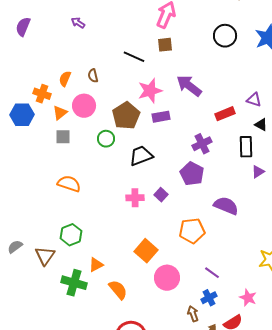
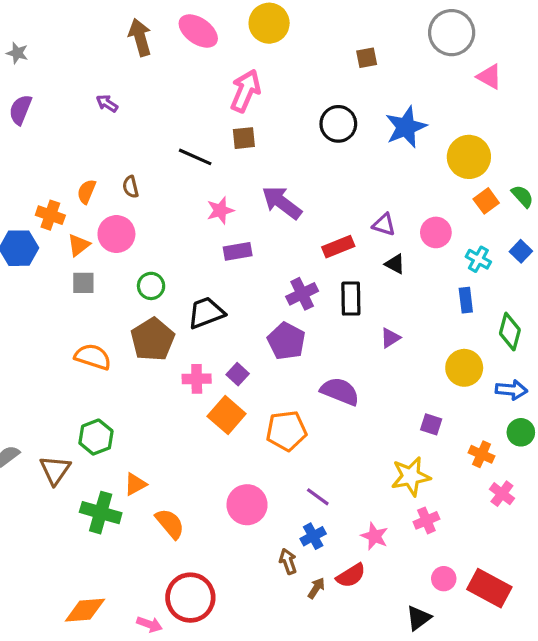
pink star: (150, 91) -> (220, 210), size x0.7
brown pentagon: (126, 116) -> (153, 339), moved
black rectangle: (246, 147) -> (351, 299), moved
orange square: (146, 251) -> (227, 415), moved

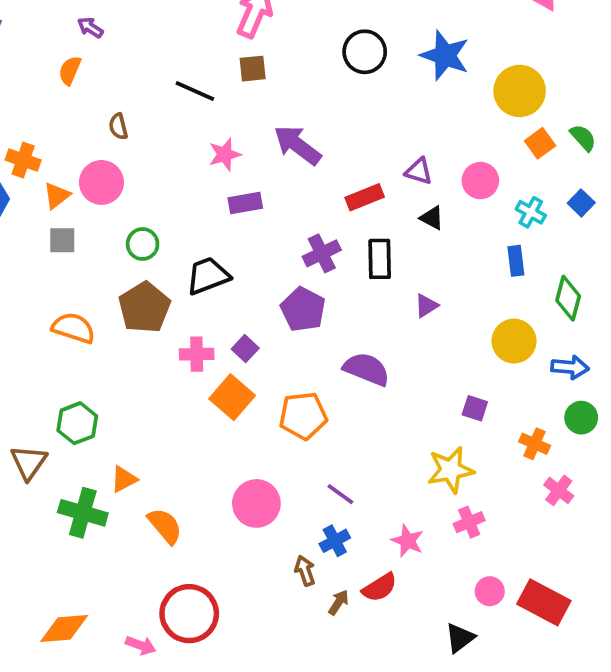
blue star: (406, 127) -> (445, 56), turned -30
orange semicircle: (87, 192) -> (70, 70), moved

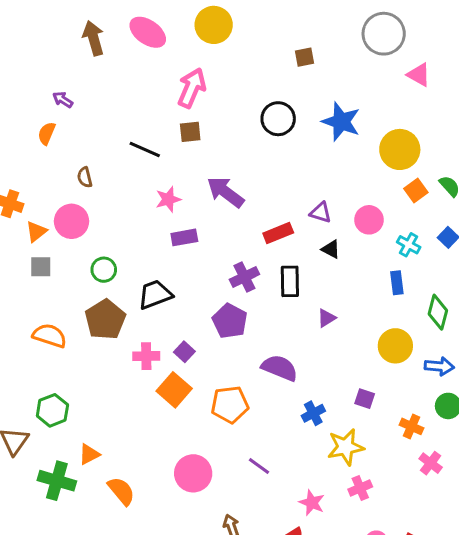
blue cross: (335, 541) -> (313, 413), moved

